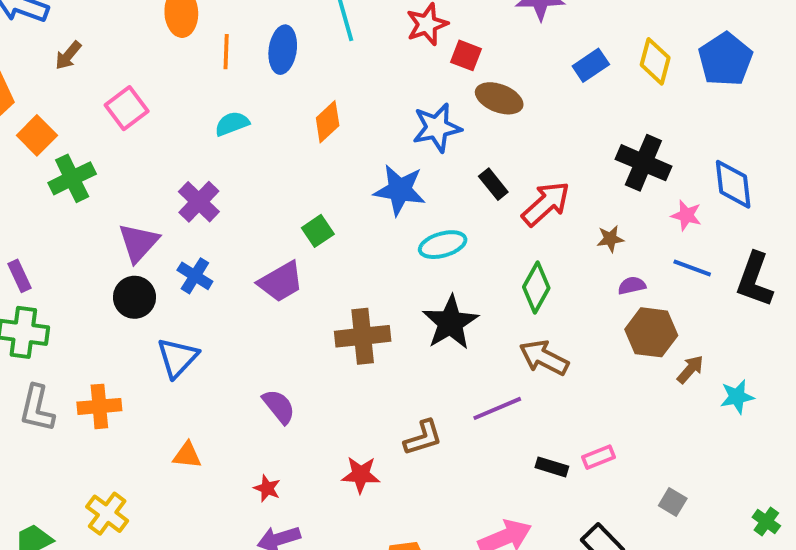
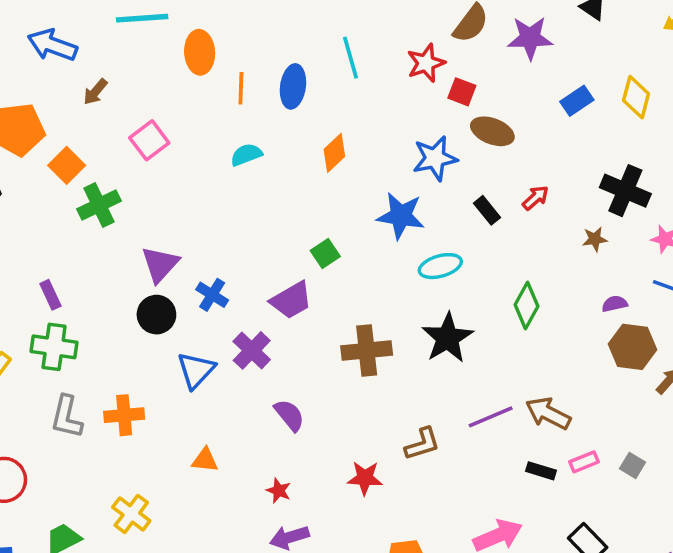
purple cross: (199, 202) -> (252, 350), moved
red arrow: (546, 204) -> (536, 198), moved, size x0.6
brown star: (610, 239) -> (595, 239), moved
brown arrow: (544, 358) -> (548, 413), moved
gray square: (673, 502) -> (633, 465), moved

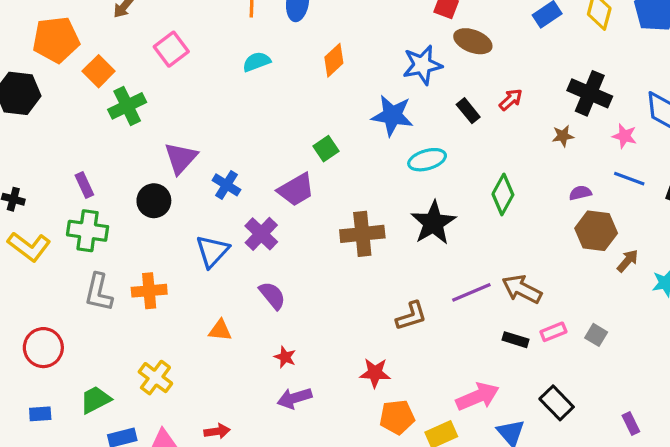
black circle: (156, 315) -> (154, 201), moved
purple semicircle: (289, 415) -> (272, 295), moved
red star: (365, 478) -> (375, 373), moved

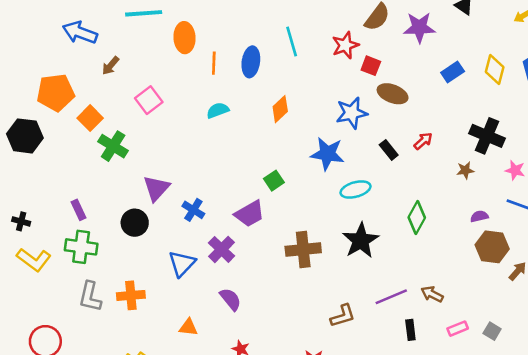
green cross: (127, 106) -> (113, 146), turned -32
brown arrow: (522, 289) -> (432, 294), size x0.7
black rectangle: (516, 340) -> (410, 330), moved, turned 66

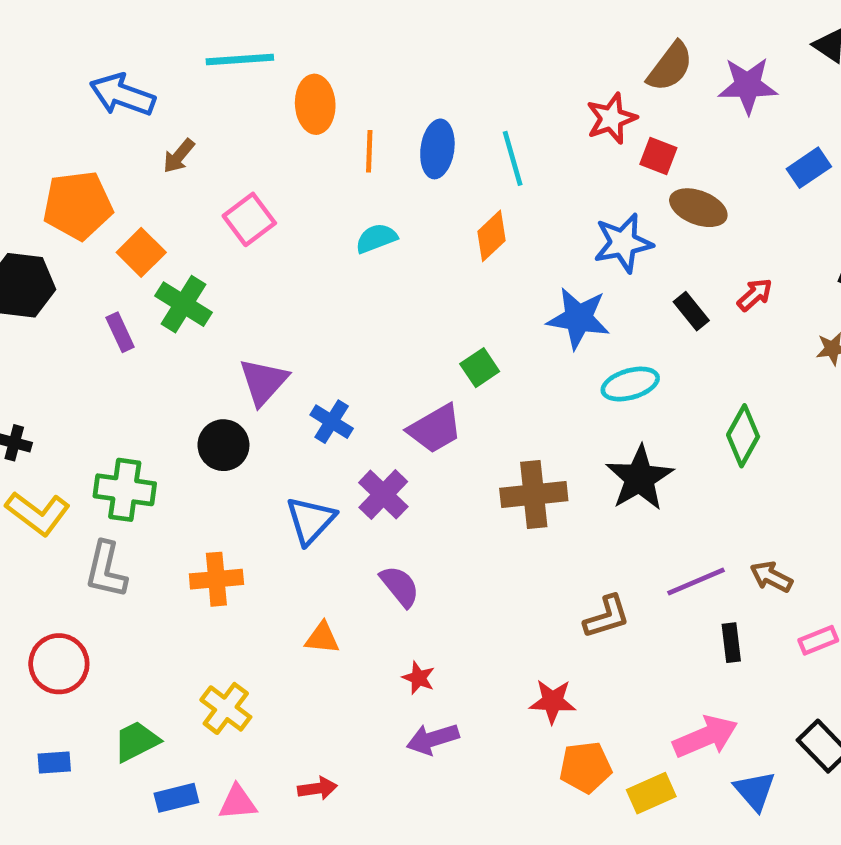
cyan line: (292, 41) -> (513, 158), moved
purple rectangle: (79, 210) -> (120, 332), moved
gray L-shape: (90, 297) -> (106, 570), moved

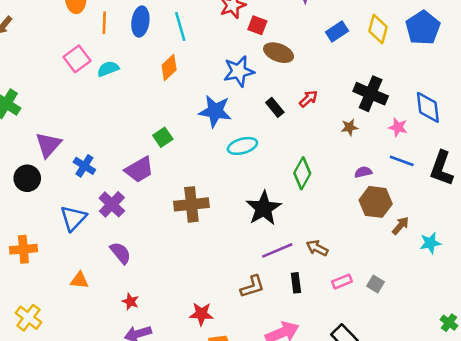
pink square: (249, 219) -> (77, 59), moved
black star: (640, 478) -> (264, 208), moved
brown L-shape: (607, 617) -> (252, 287), moved

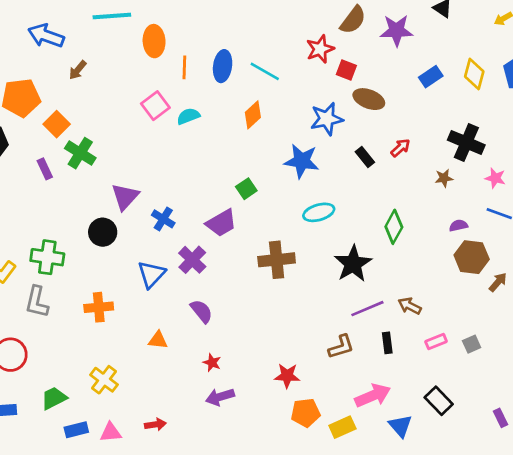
cyan line: (180, 27) -> (265, 71), turned -44
cyan ellipse: (242, 146) -> (319, 212), moved
gray square: (376, 284) -> (472, 344), turned 35

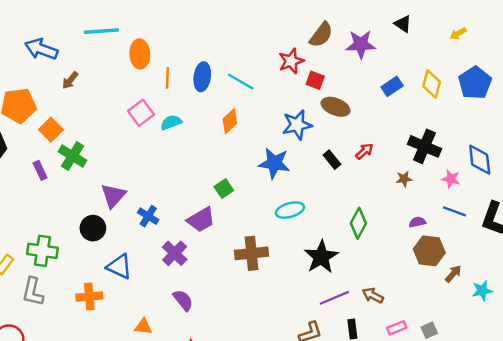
blue triangle: (151, 274) -> (119, 267), moved, turned -48

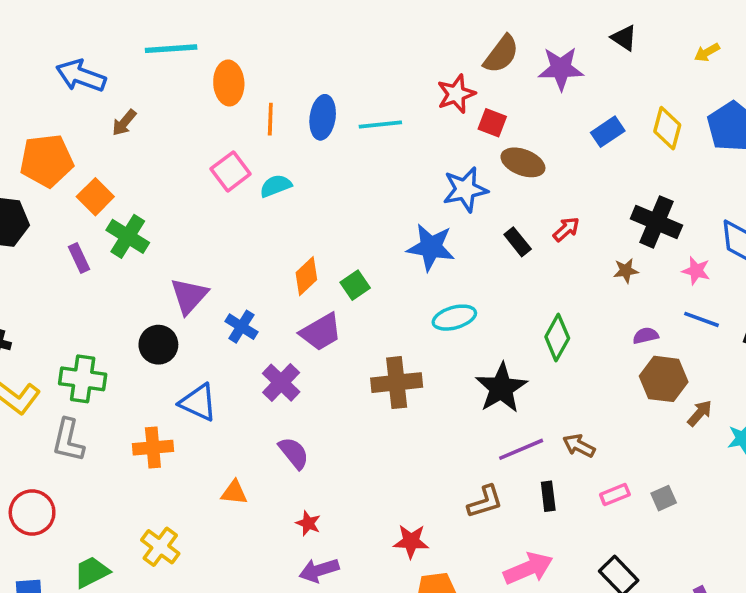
cyan line: (241, 82) -> (380, 125), turned -36
orange diamond: (230, 121) -> (306, 276), moved

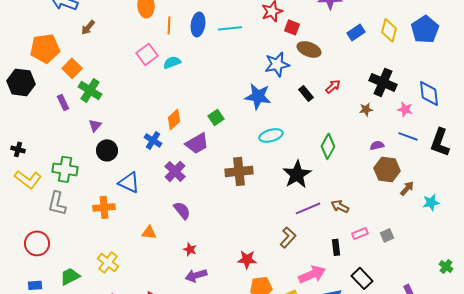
orange diamond: (306, 276) -> (174, 119), moved
purple triangle: (189, 296) -> (95, 125), moved, size x0.6
black rectangle: (548, 496) -> (336, 247), moved
brown L-shape: (485, 502) -> (288, 237), turned -30

